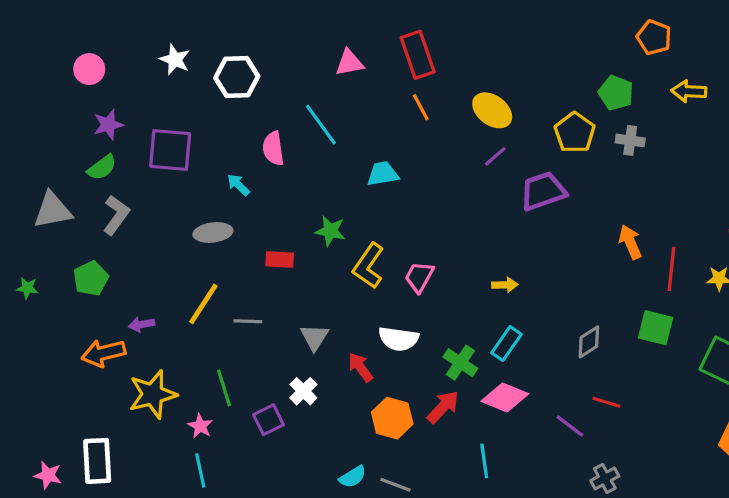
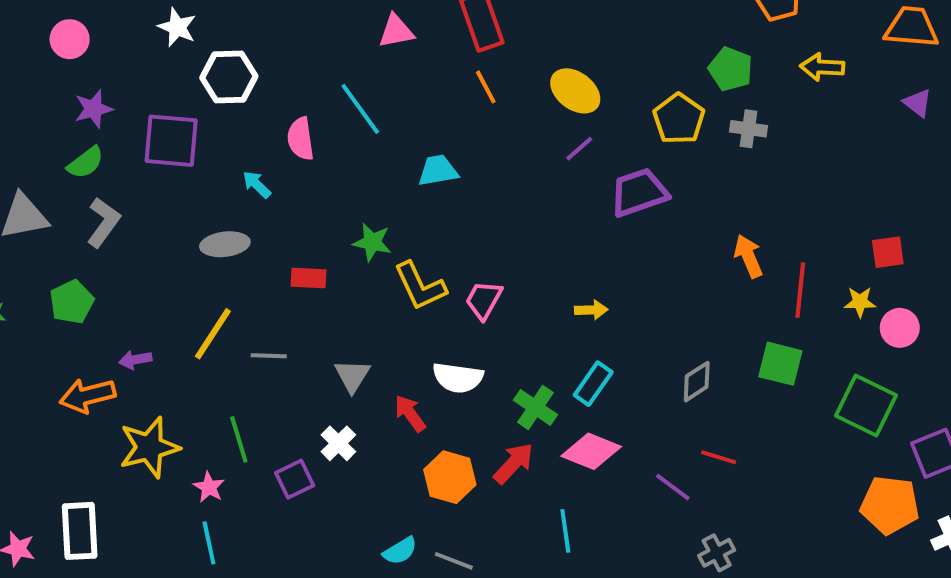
white hexagon: (237, 77) -> (229, 77), moved
yellow L-shape: (368, 266) -> (420, 286), turned -60

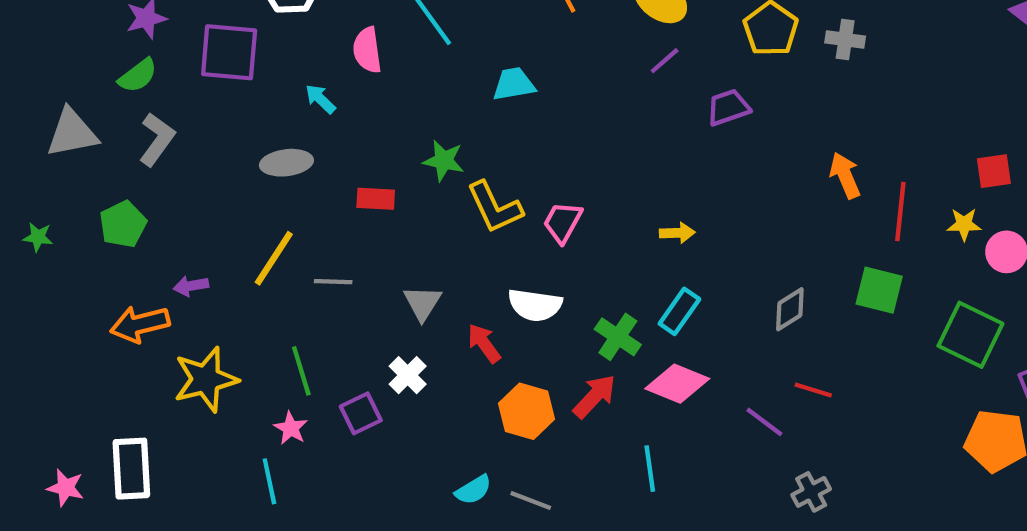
purple trapezoid: (639, 192) -> (728, 107), size x0.7
pink star: (209, 487) -> (291, 428), moved

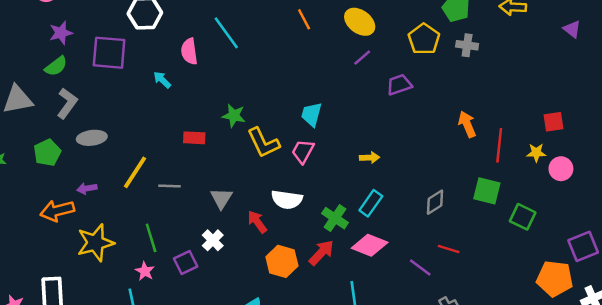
cyan trapezoid: (514, 84) -> (312, 114), moved, turned -65
gray ellipse: (286, 163) -> (92, 138), moved
green square: (970, 335) -> (523, 217), moved, size x0.7

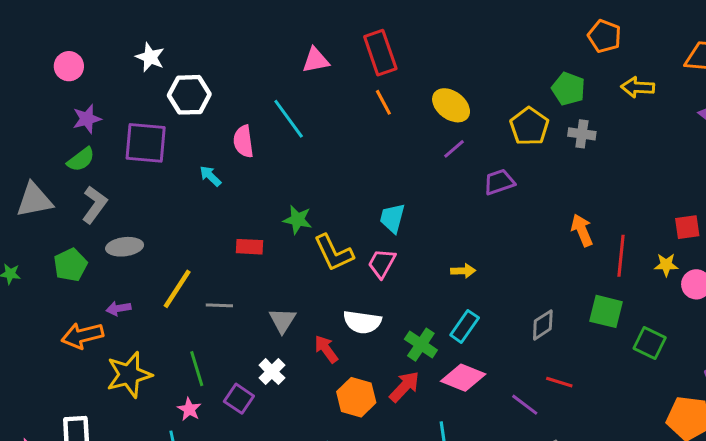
purple square: (186, 263) -> (239, 399), turned -30

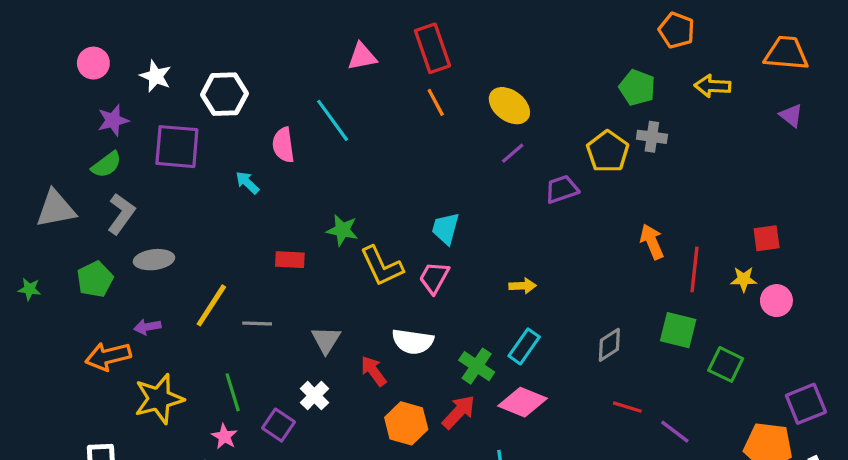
white star: (150, 57) -> (156, 76), moved
yellow pentagon: (529, 126) -> (608, 152), moved
purple line: (525, 405) -> (675, 432), moved

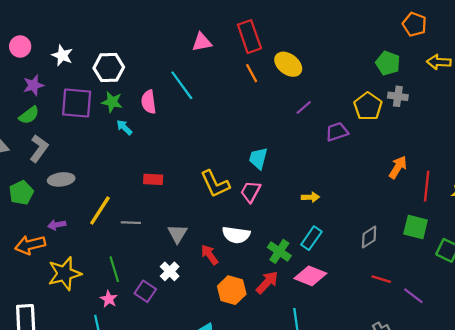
yellow ellipse: (509, 106) -> (288, 64), moved
green star: (342, 230) -> (112, 102), moved
orange arrow: (652, 242) -> (398, 167), turned 55

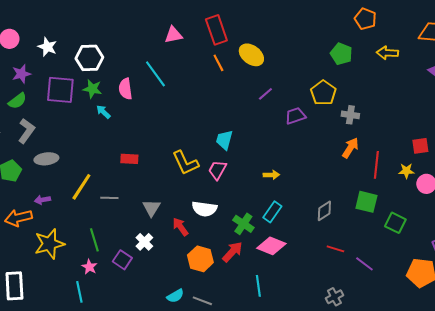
gray cross: (398, 96) -> (350, 115), moved

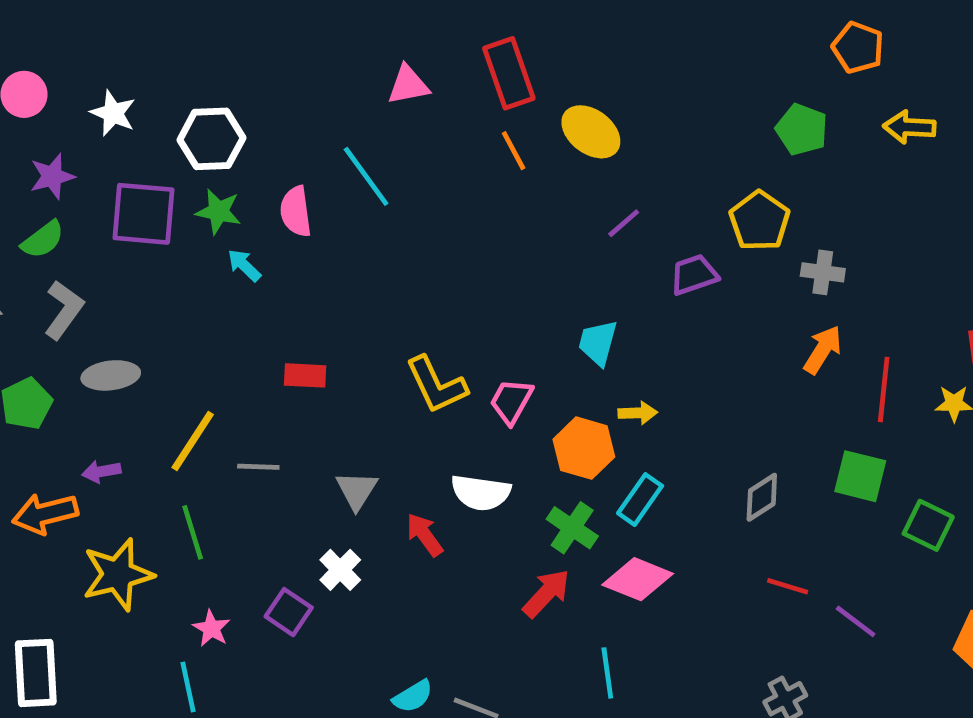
cyan trapezoid: (224, 140) -> (598, 343), moved
green line: (94, 240) -> (193, 532), moved
orange hexagon: (200, 259) -> (584, 448), moved

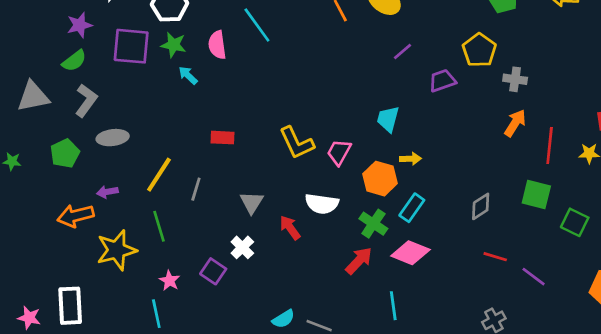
gray line: (258, 467) -> (196, 189), turned -75

